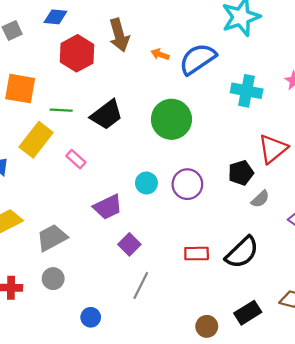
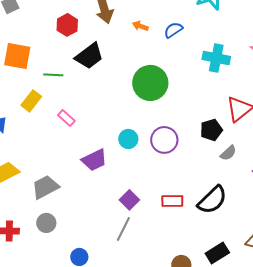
red hexagon: (77, 53) -> (67, 25), size x0.7
blue semicircle: (198, 59) -> (173, 30), size x0.6
black trapezoid: (107, 115) -> (89, 56), moved
yellow rectangle: (36, 140) -> (31, 101), size x0.7
purple square: (129, 244) -> (129, 200), moved

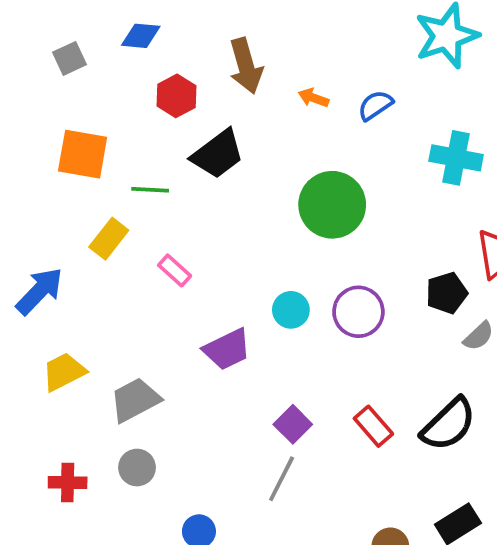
red rectangle: (172, 201) -> (373, 426), turned 50

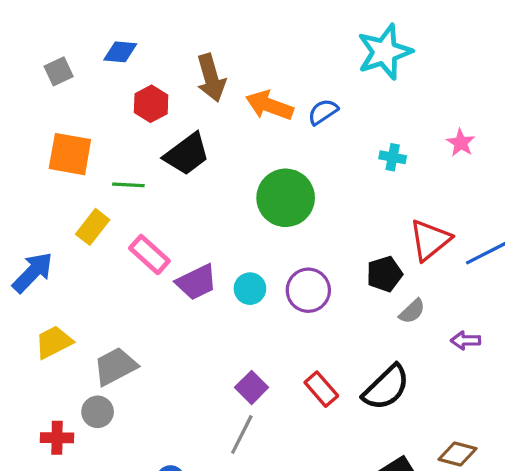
orange arrow: (313, 98) -> (269, 105), size x1.8
cyan cross: (456, 158) -> (393, 157), size x0.6
pink rectangle: (175, 270) -> (149, 255), size x1.4
purple trapezoid: (227, 349) -> (196, 282), moved
gray circle: (137, 468) -> (98, 412), moved

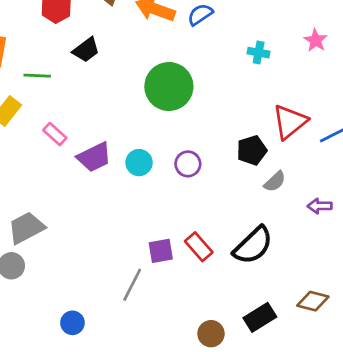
black trapezoid: (187, 154) -> (86, 50), size x0.7
pink rectangle: (149, 255) -> (55, 134), size x0.7
purple circle: (308, 290) -> (188, 164), size x0.7
purple square: (252, 387) -> (161, 251), moved, turned 35

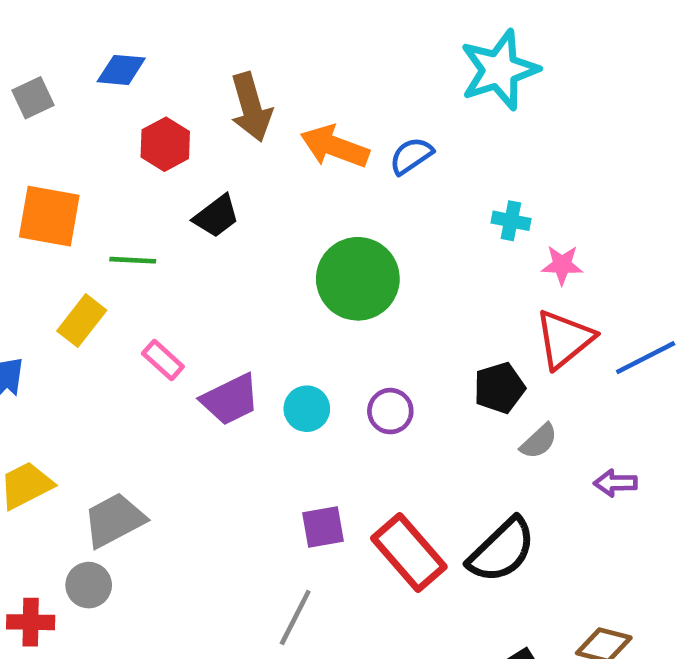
pink star: (316, 40) -> (562, 265), moved, turned -30
red rectangle: (199, 247) -> (409, 553), size x1.5
purple square: (161, 251) -> (323, 527), moved

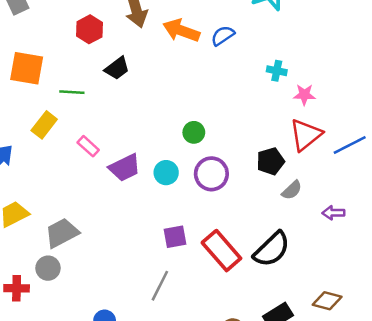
green circle: (358, 279) -> (194, 132), moved, size x0.5
purple circle: (390, 411) -> (211, 174), size x1.4

